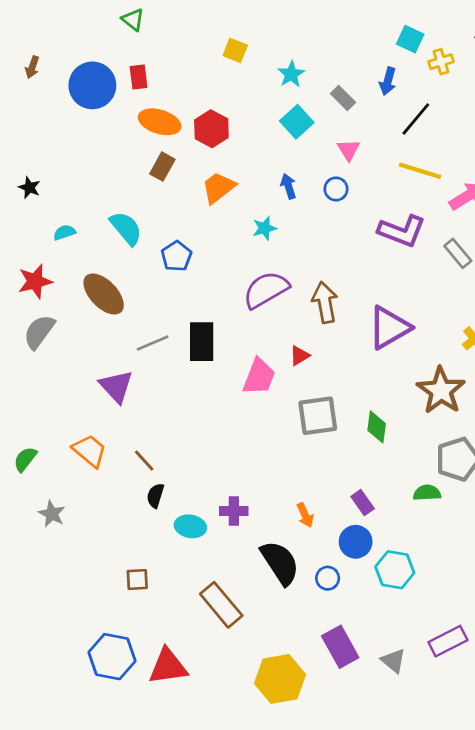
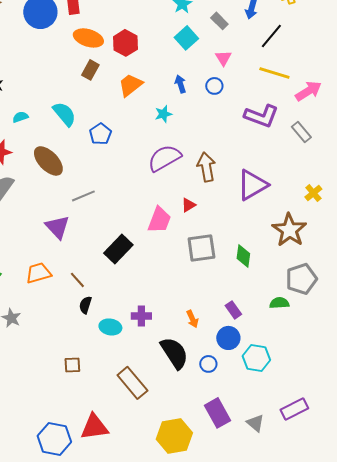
black rectangle: (202, 342) -> (118, 249), moved, turned 44
orange trapezoid: (90, 451) -> (38, 273), turned -56
blue hexagon: (112, 657) -> (54, 439), moved

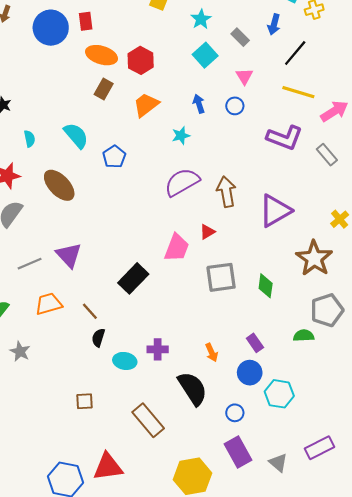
cyan semicircle: (20, 117) -> (30, 139), turned 98
gray line: (83, 196) -> (30, 264), moved
blue circle: (208, 364) -> (235, 413), moved

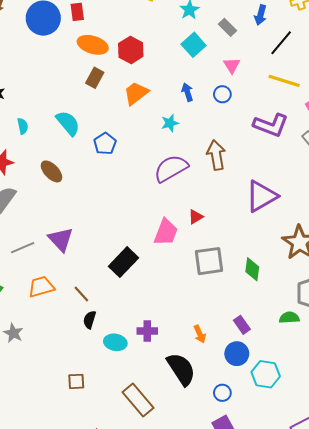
brown ellipse: (59, 185) -> (51, 171), size x0.7
brown arrow: (226, 192) -> (216, 155), moved

